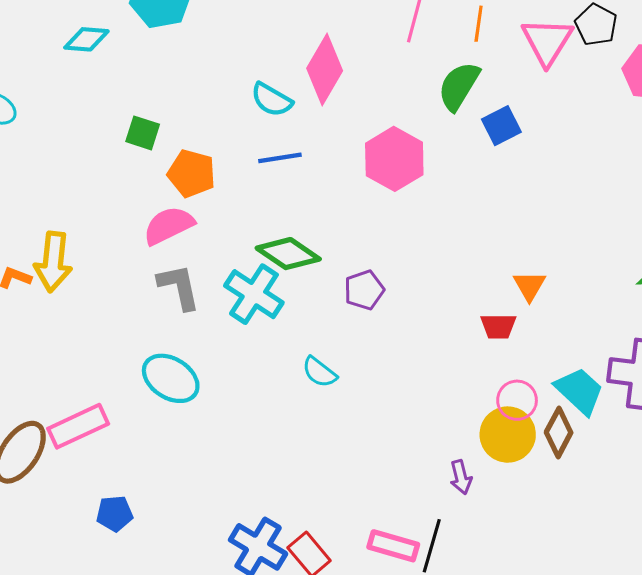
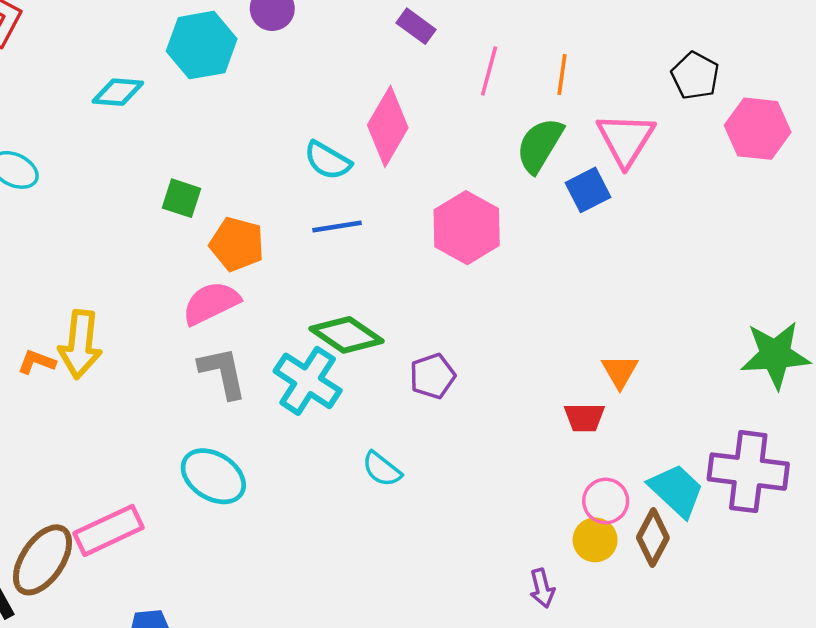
pink triangle: (547, 41) -> (626, 139), moved
yellow circle: (508, 435) -> (595, 540), size x0.7

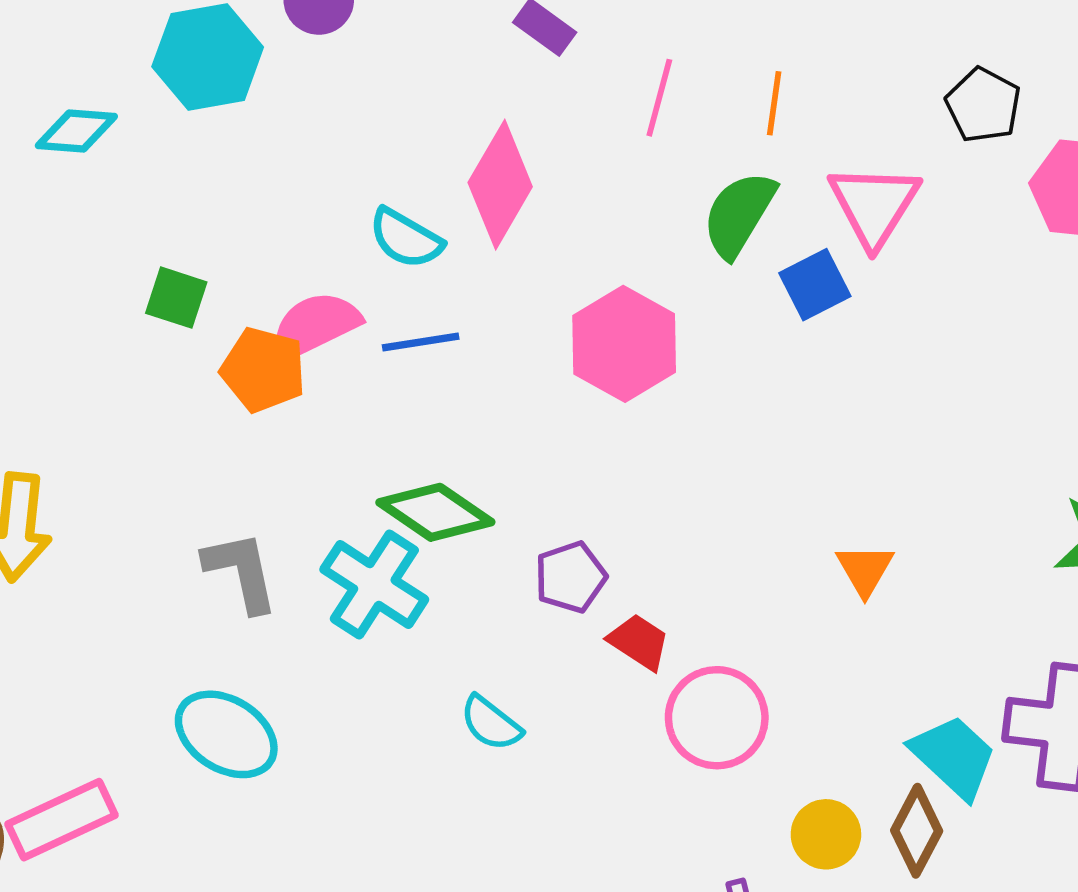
pink semicircle: (211, 303) -> (315, 325), moved
red trapezoid: (584, 417) -> (639, 642), moved, turned -147
pink circle: (606, 501) -> (717, 718), moved, size x1.4

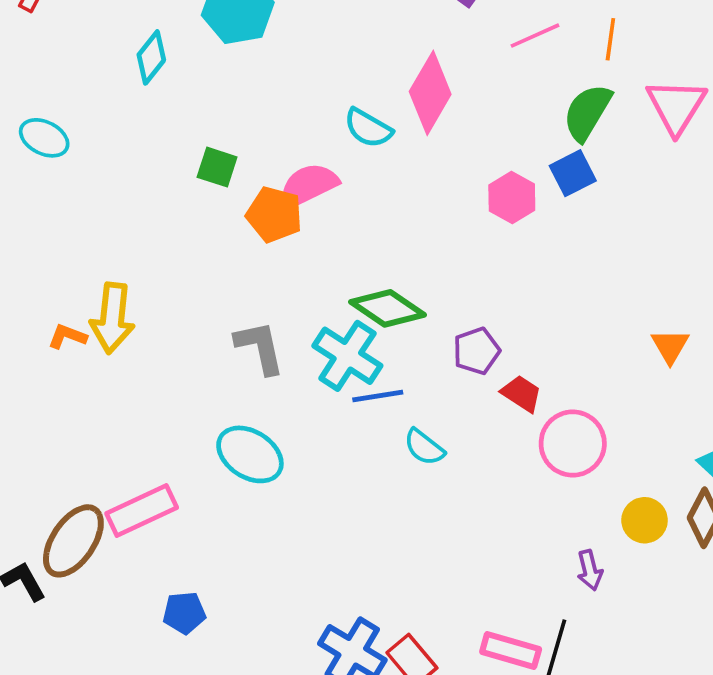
pink line: (659, 98) -> (535, 36), turned 51
cyan diamond: (76, 131) -> (151, 57), turned -56
blue square: (815, 285) -> (573, 173), moved
blue line: (421, 342) -> (378, 396), moved
pink hexagon: (624, 344) -> (512, 198), size x0.7

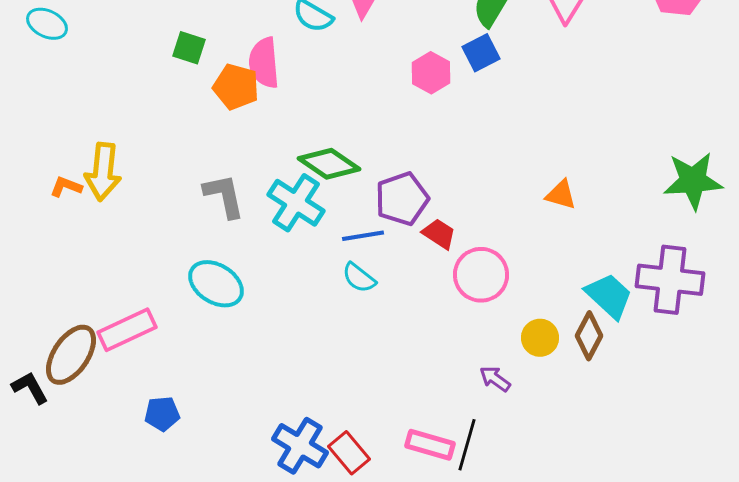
pink semicircle: (308, 185) -> (264, 63), turned -69
orange triangle: (670, 346) -> (561, 195), turned -44
purple pentagon: (476, 351) -> (402, 199), size x1.4
blue line: (378, 396) -> (363, 236), moved
purple arrow: (590, 570) -> (495, 379), turned 140

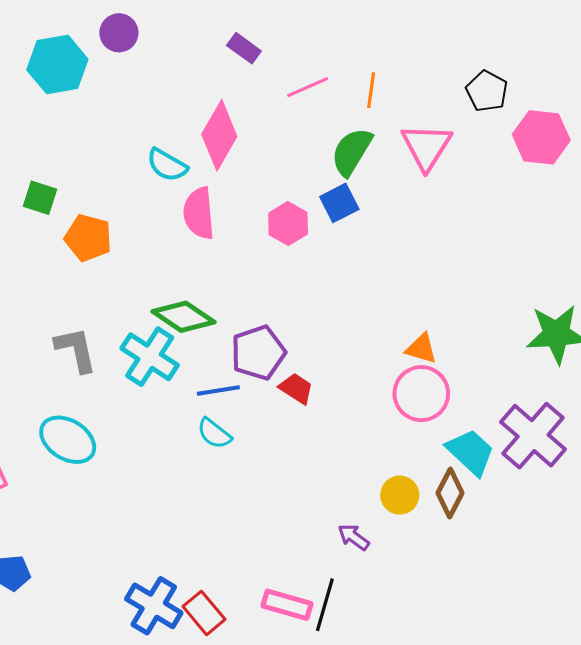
pink semicircle: (264, 63) -> (199, 213), moved
pink circle: (481, 275) -> (421, 394), moved
purple cross: (670, 280) -> (533, 436), turned 34

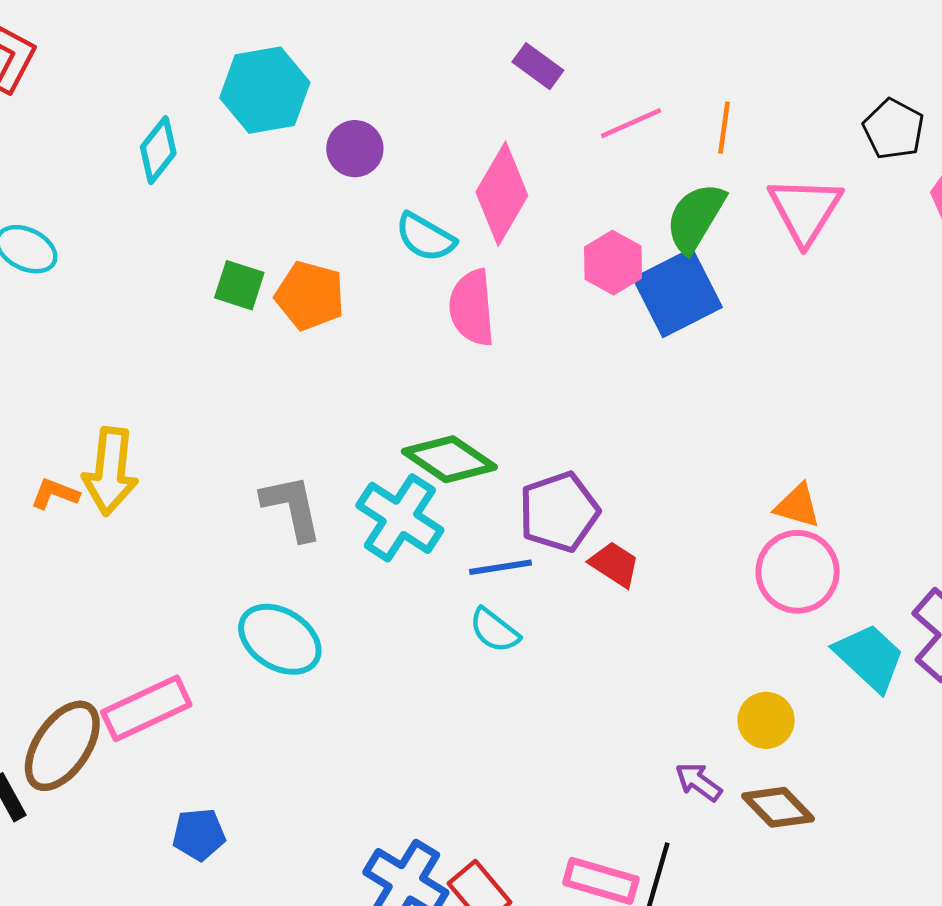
purple circle: (119, 33) -> (355, 149), moved
blue square: (339, 203) -> (677, 293), size x1.5
pink hexagon: (288, 223) -> (613, 263), moved
orange pentagon: (88, 238) -> (310, 296), moved
brown diamond: (450, 493) -> (778, 807), moved, turned -72

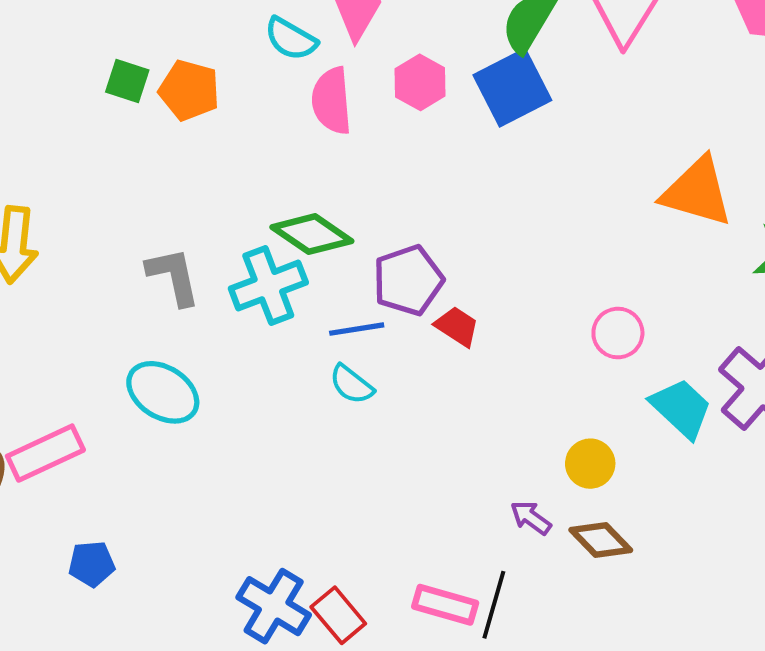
pink hexagon: (613, 263) -> (420, 82), moved
orange triangle: (798, 506) -> (697, 192), moved, size x1.8
cyan cross: (400, 518) -> (268, 286), turned 36
pink circle: (798, 572) -> (618, 333), size x0.7

